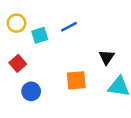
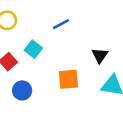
cyan square: (40, 35) -> (33, 49), moved, turned -35

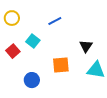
blue circle: (22, 90) -> (32, 80), moved

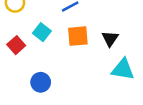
orange square: (61, 65) -> (78, 36), moved

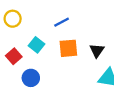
blue circle: (41, 82) -> (31, 78), moved

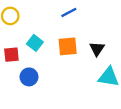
blue line: (62, 22) -> (69, 12), moved
red square: (14, 56) -> (11, 55), turned 35

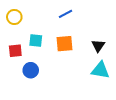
cyan square: (35, 43) -> (36, 41), turned -32
black triangle: (97, 49) -> (98, 46), moved

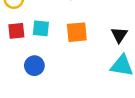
red square: (15, 51) -> (16, 31), moved

